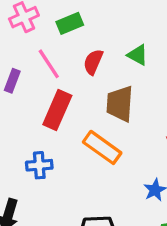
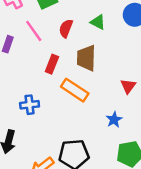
red rectangle: (57, 110) -> (52, 64), moved, size x0.7

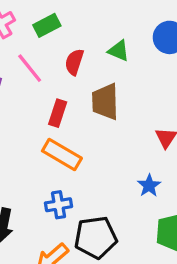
orange rectangle: (75, 90) -> (62, 155), moved
blue cross: (30, 105) -> (59, 205), moved

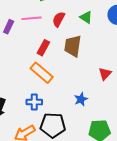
pink line: (30, 68) -> (32, 18), turned -66
blue star: (149, 186) -> (81, 99), moved

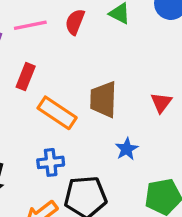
brown trapezoid: (73, 46) -> (103, 99), moved
red rectangle: (43, 48) -> (26, 77), moved

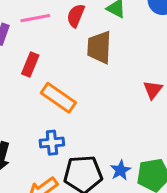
brown trapezoid: (103, 99) -> (99, 47), moved
blue star: (127, 149) -> (120, 170), moved

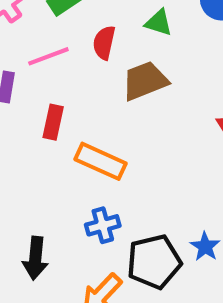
brown trapezoid: (99, 47) -> (145, 81), turned 76

